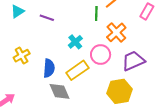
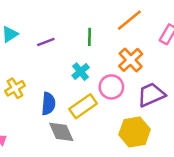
green line: (96, 13) -> (90, 37), moved
purple line: (47, 18) -> (46, 42), turned -40

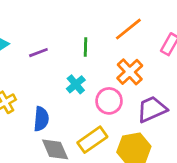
yellow rectangle: (83, 106) -> (92, 140), moved

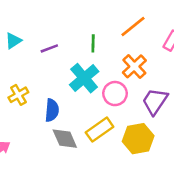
cyan cross: (76, 84) -> (84, 78), size x1.6
purple trapezoid: (152, 109) -> (155, 101), turned -32

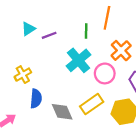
orange line: (133, 27) -> (107, 18), moved, turned -40
cyan triangle: (13, 41) -> (28, 29), moved
blue semicircle: (52, 110) -> (36, 99), moved

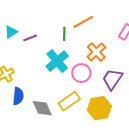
orange line: (107, 18) -> (83, 22), turned 50

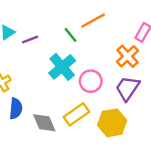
green line: (64, 34) -> (70, 35), turned -40
orange cross: (96, 52) -> (128, 56), moved

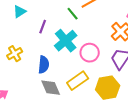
purple line: (30, 40) -> (43, 27), moved, turned -48
blue semicircle: (16, 109) -> (44, 65), moved

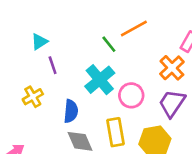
purple line: (43, 27) -> (53, 65), moved, turned -40
yellow rectangle: (78, 81) -> (116, 132), turned -65

